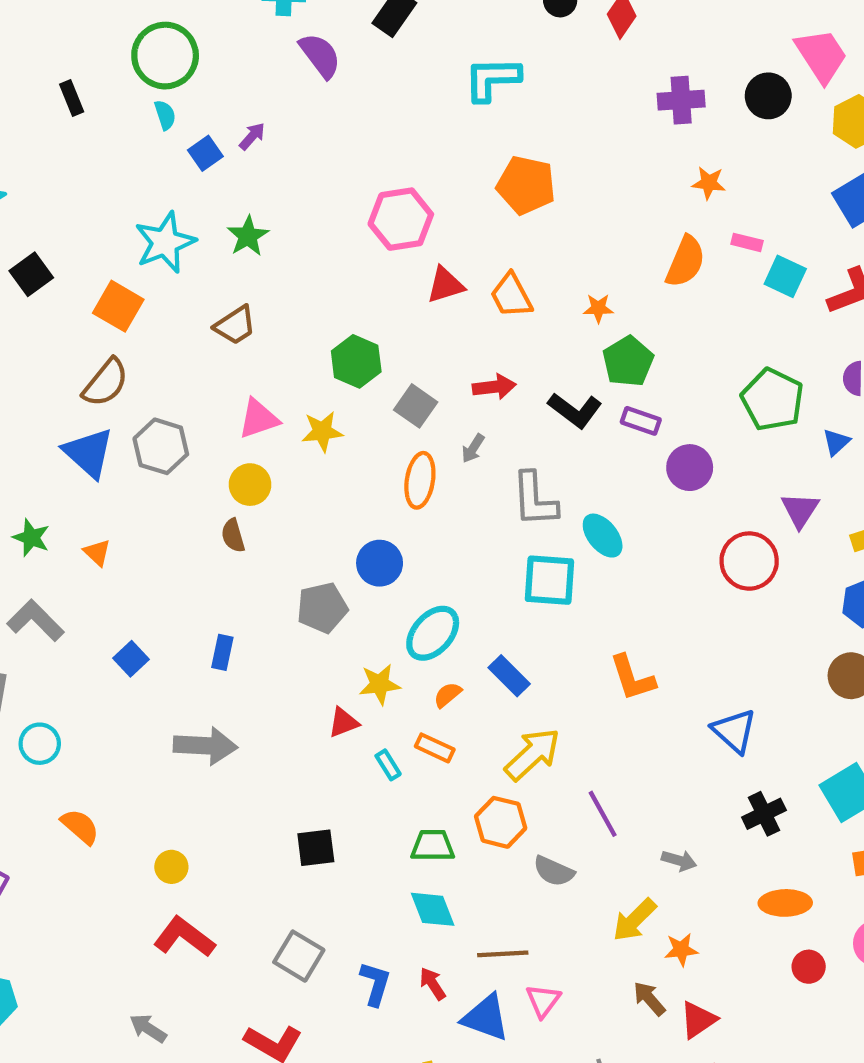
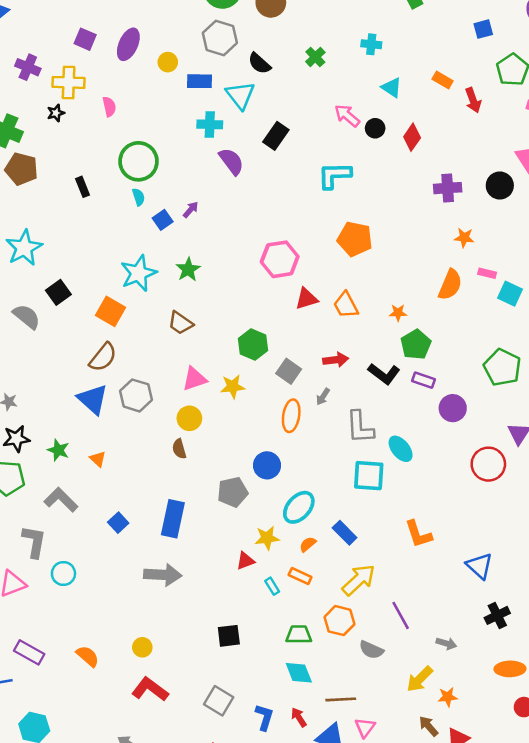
brown trapezoid: (235, 325) -> (180, 323), turned 68
blue rectangle: (222, 652) -> (173, 519), size x1.8
orange semicircle: (80, 827) -> (88, 656), moved

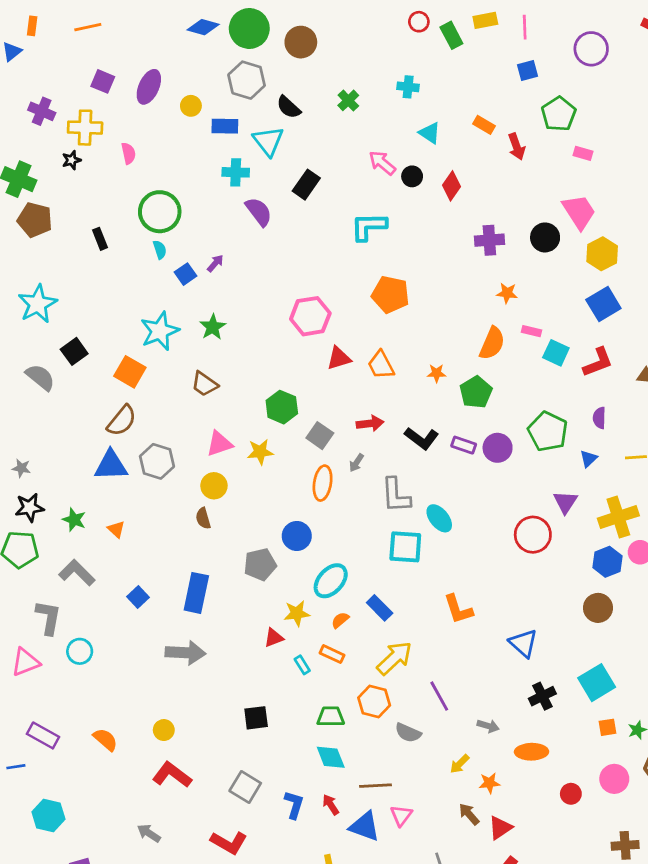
green pentagon: (416, 345) -> (476, 392), moved
blue triangle: (93, 399) -> (111, 465), turned -44
purple circle: (453, 408) -> (498, 448), moved
orange ellipse: (510, 669) -> (531, 752), moved
yellow arrow: (420, 679) -> (460, 764), size x0.7

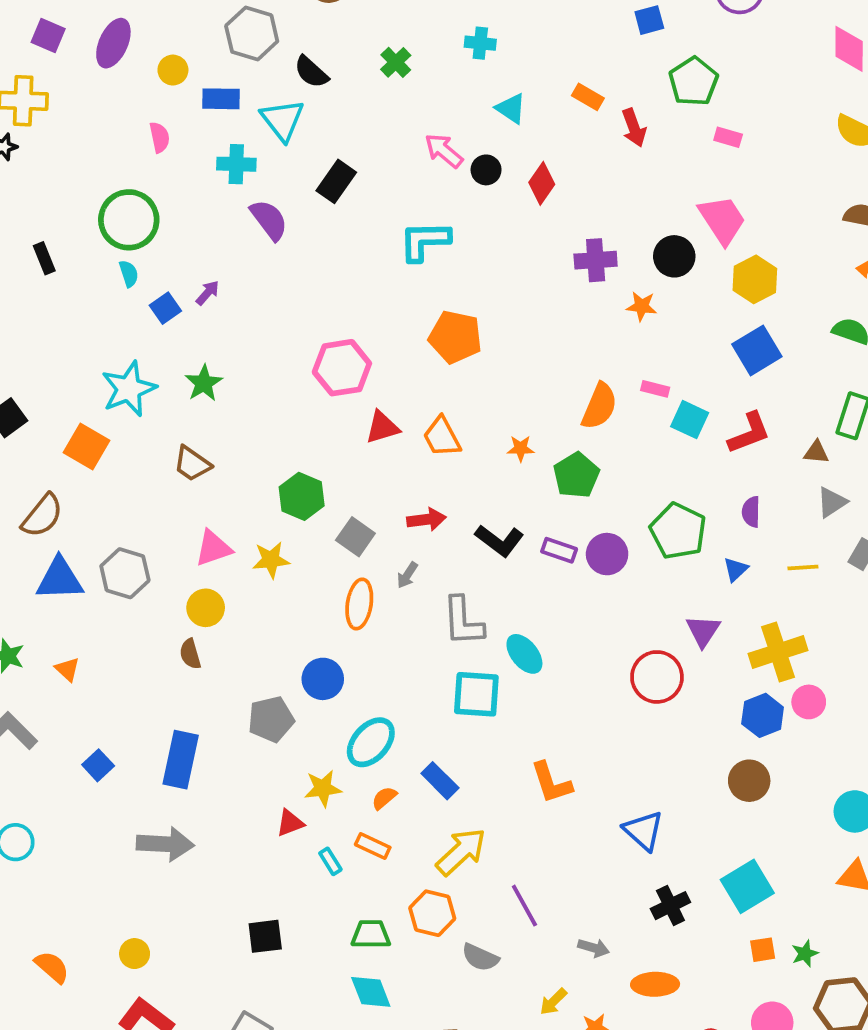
pink semicircle: (128, 153) -> (160, 137), moved
orange star: (507, 293) -> (642, 306), moved
brown semicircle: (122, 421) -> (42, 516), moved

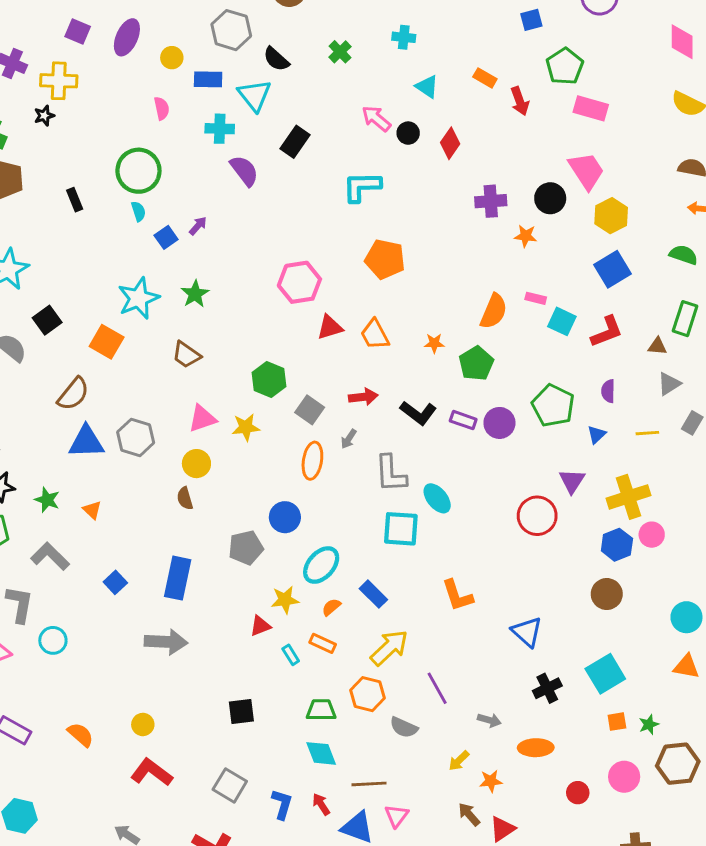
pink rectangle: (728, 137) -> (591, 108), size x1.6

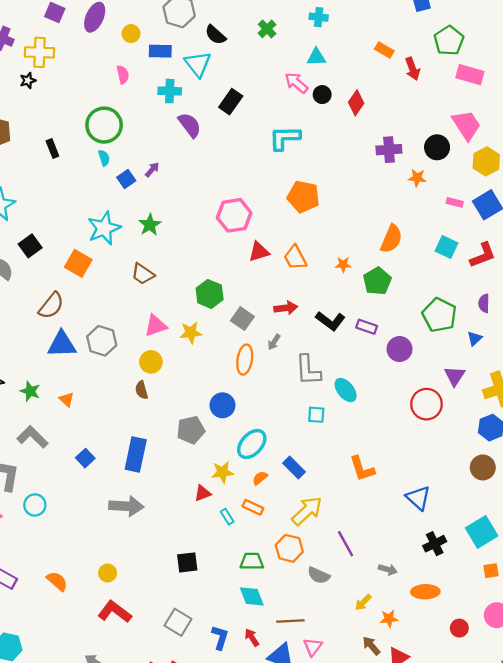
cyan triangle: (427, 87) -> (316, 57), moved, turned -36
pink rectangle: (536, 298) -> (455, 202), moved
purple circle: (499, 423) -> (400, 349), moved
cyan square: (401, 529) -> (316, 415), size x0.6

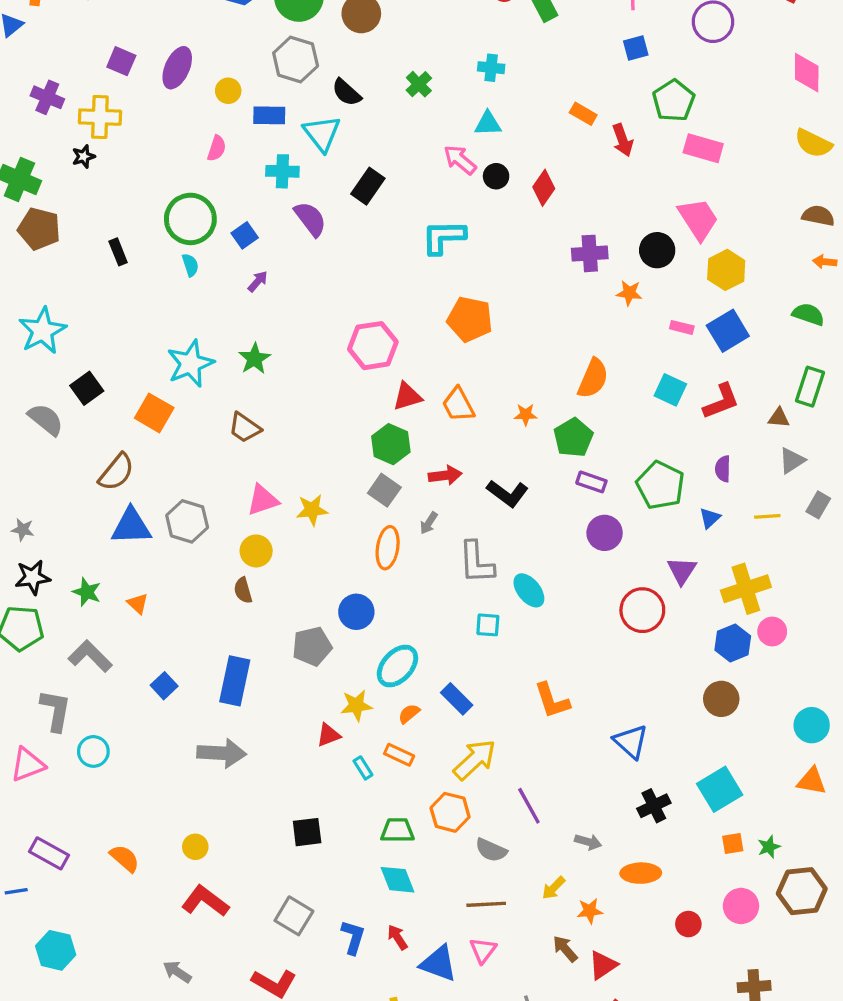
pink semicircle: (123, 75) -> (217, 148), turned 30
blue square: (126, 179) -> (245, 235), moved
green hexagon: (210, 294) -> (391, 444), moved
purple rectangle: (367, 327) -> (591, 482), moved
brown line: (290, 621) -> (486, 904), moved

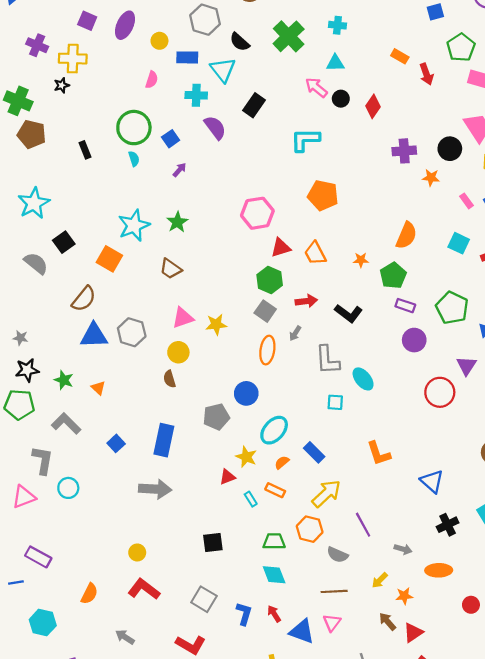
green cross: (419, 84) -> (289, 36), size x1.8
pink rectangle: (682, 327) -> (467, 201), turned 40
yellow star: (356, 705) -> (246, 457), turned 30
orange semicircle: (125, 858) -> (89, 594), moved, turned 75

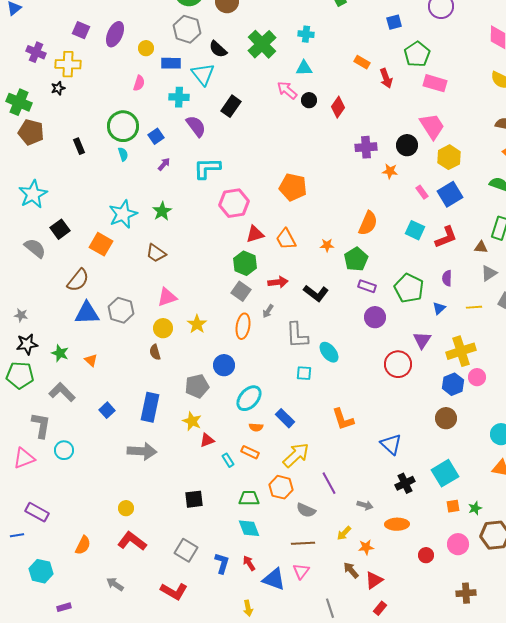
cyan L-shape: (305, 140) -> (207, 168), moved
yellow star: (216, 324) -> (197, 324), moved, turned -30
yellow star: (246, 457) -> (192, 421), moved
orange semicircle: (282, 462) -> (256, 427), turned -136

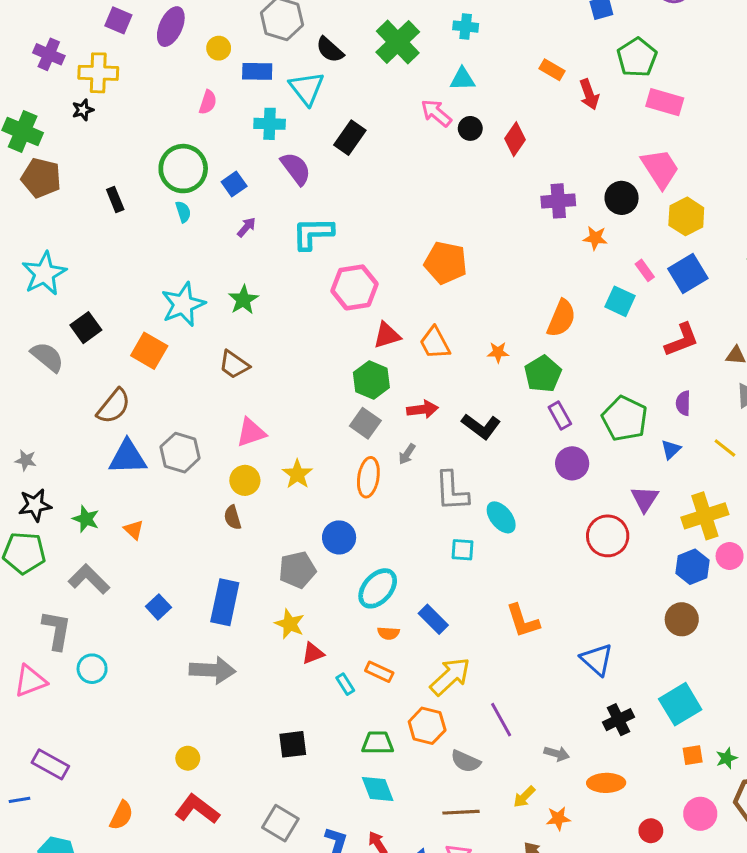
cyan square: (415, 230) -> (620, 301), moved
purple rectangle: (367, 286) -> (560, 416), turned 42
yellow line: (474, 307) -> (725, 448), turned 42

